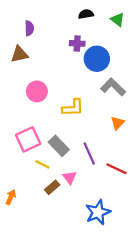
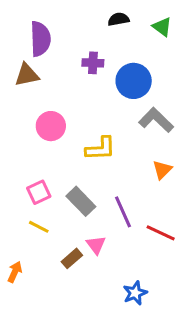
purple semicircle: (29, 28) -> (40, 39), size x1.6
purple cross: (77, 43) -> (93, 63), moved
pink square: (28, 139) -> (39, 192), size x0.7
yellow line: (42, 164) -> (39, 227), moved
blue star: (98, 212) -> (135, 293), size x0.7

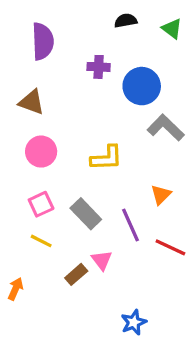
brown triangle: (27, 75) -> (32, 102), moved, turned 32
pink circle: (51, 126) -> (41, 152), moved
orange triangle: (162, 170) -> (161, 195), moved
blue star: (135, 293) -> (134, 322), moved

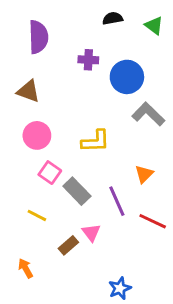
pink square: (41, 204) -> (50, 173), moved, turned -30
orange arrow: (16, 289) -> (25, 268), moved, turned -54

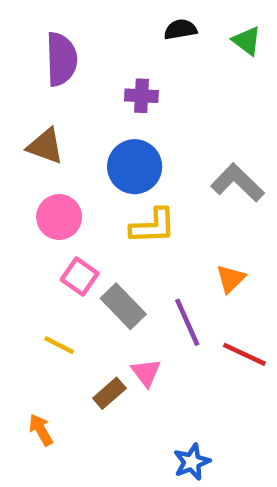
blue circle: (127, 77) -> (135, 167), moved

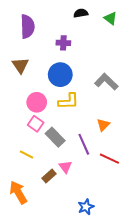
brown triangle: (45, 146) -> (20, 65), turned 36
pink circle: (59, 217) -> (37, 102), moved
orange arrow: (41, 430) -> (18, 192), size x1.6

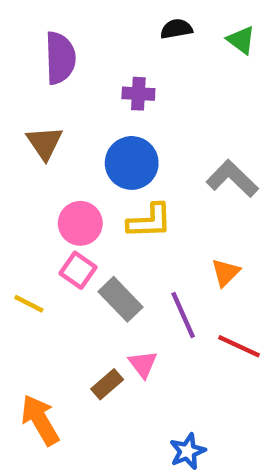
yellow line: (26, 155) -> (29, 304), moved

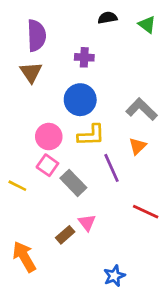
brown triangle: (45, 143) -> (31, 72), moved
orange triangle: (226, 272) -> (138, 146), moved
purple line: (183, 315) -> (112, 168), moved

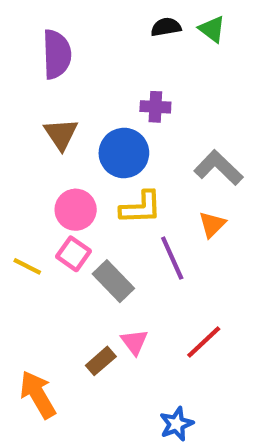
green triangle: (147, 25) -> (212, 29), moved
purple cross: (84, 57) -> (155, 107), moved
brown triangle: (31, 72) -> (61, 134), moved
yellow line: (17, 186) -> (27, 266), moved
red line: (146, 212) -> (204, 342), moved, turned -68

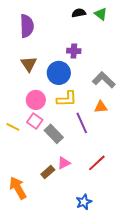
orange triangle: (212, 224) -> (101, 107), turned 40
pink triangle: (134, 342) -> (64, 163), turned 40

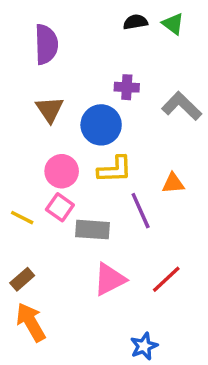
gray L-shape: (104, 80) -> (182, 106), moved
gray rectangle: (54, 134) -> (92, 230), turned -42
pink triangle: (64, 163) -> (110, 279), size x1.5
brown rectangle: (48, 172) -> (22, 279), moved

